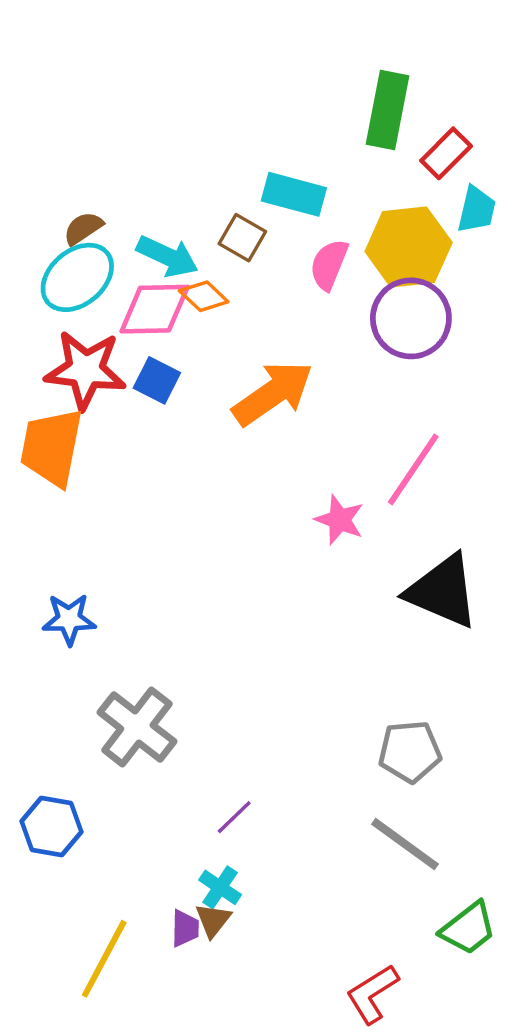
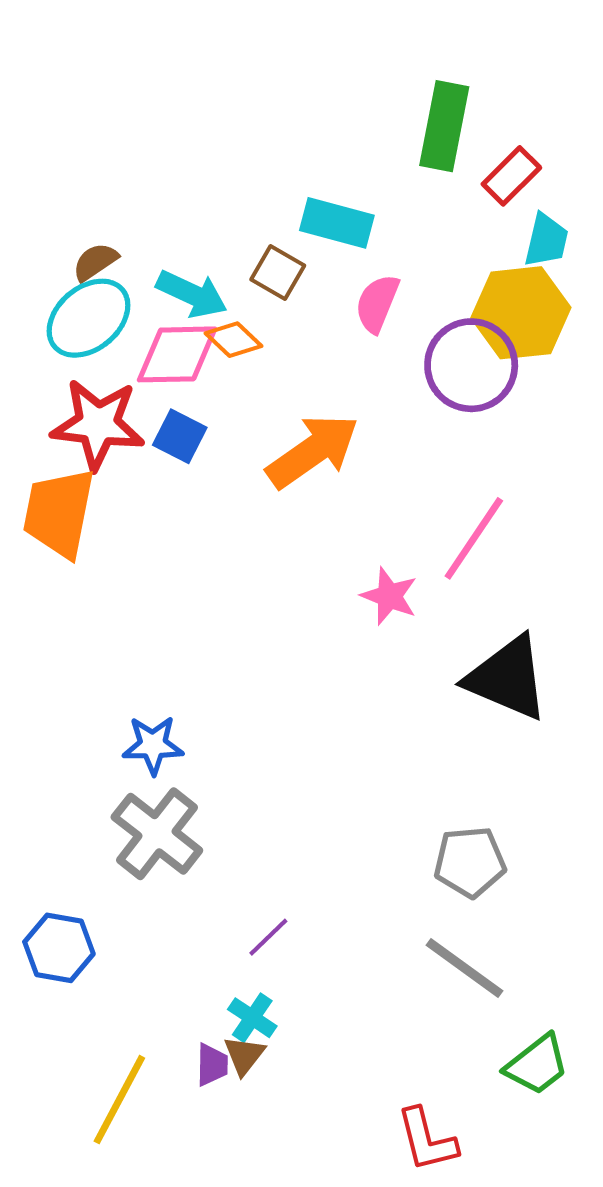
yellow hexagon: (409, 247) -> (521, 313), moved
blue star: (69, 619) -> (153, 745), moved
red L-shape: (372, 994) -> (427, 1140), turned -72

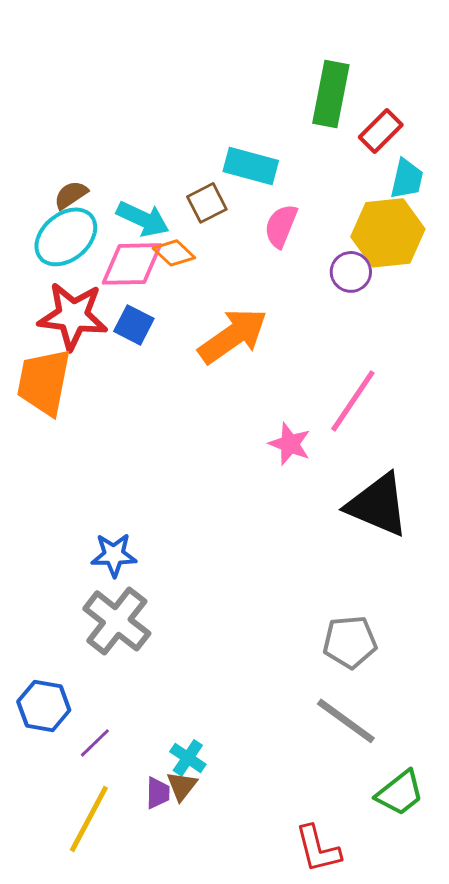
brown square: (278, 273) -> (207, 203), turned 33
purple circle: (471, 365) -> (351, 272), size x0.6
purple line: (268, 937) -> (95, 743), moved

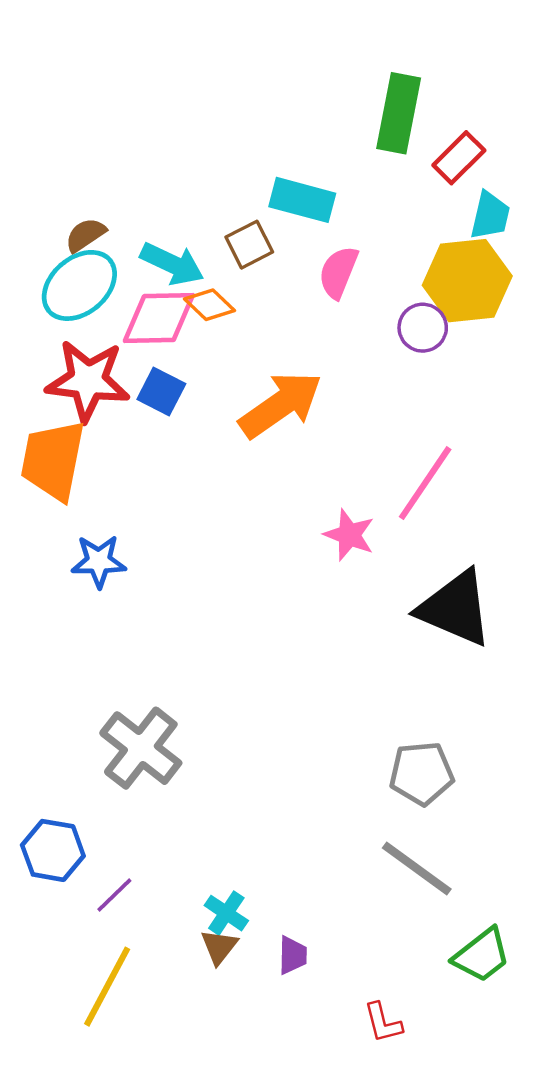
blue star: (114, 555) -> (99, 561), moved
purple trapezoid: (158, 793) -> (293, 955), moved
red L-shape: (318, 849) -> (383, 1023), size x0.7

